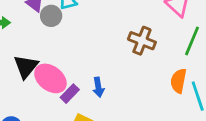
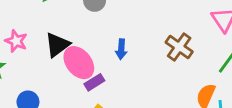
blue arrow: (98, 87) -> (121, 49), moved

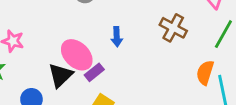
black triangle: (57, 45) -> (60, 75), moved

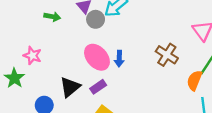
pink ellipse: (77, 55) -> (97, 57), moved
orange semicircle: (205, 73) -> (194, 80), moved

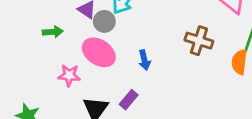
pink star: (32, 55) -> (69, 75), moved
pink ellipse: (97, 57) -> (99, 52), moved

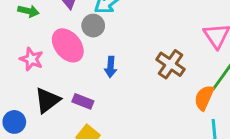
gray circle: (104, 21) -> (93, 26), moved
purple rectangle: (129, 100) -> (83, 101), turned 54

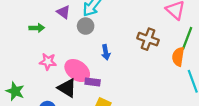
pink ellipse: (68, 45) -> (77, 71), moved
black triangle: (47, 100) -> (67, 88), turned -36

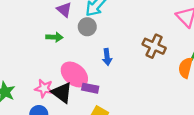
green arrow: (37, 28) -> (54, 37), moved
pink star: (48, 62) -> (44, 88), moved

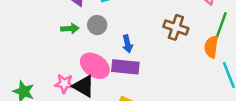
gray circle: (87, 27) -> (97, 25), moved
purple rectangle: (90, 88) -> (125, 67), moved, size x1.5

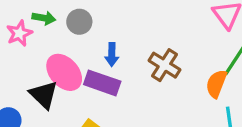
brown cross: (176, 27) -> (164, 65), moved
pink star: (64, 84) -> (19, 33), moved, turned 30

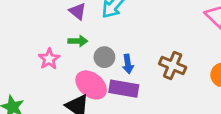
green arrow: (44, 18) -> (78, 41), moved
gray circle: (79, 22) -> (104, 57), moved

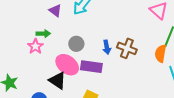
green arrow: (78, 41) -> (43, 34), moved
blue arrow: (128, 64) -> (107, 47), moved

